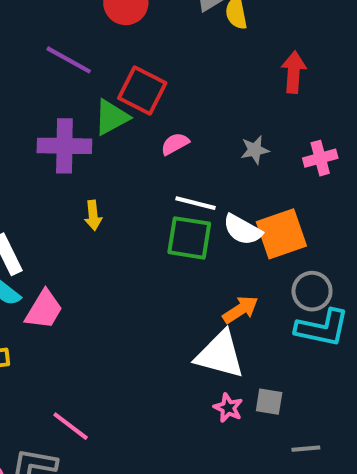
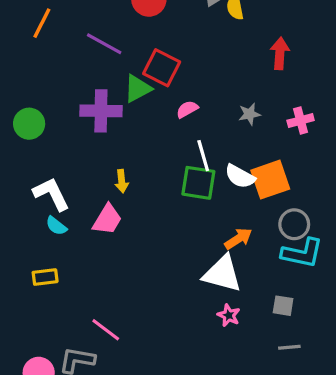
white line: (195, 203) -> (203, 156), turned 60
yellow arrow: (93, 215) -> (122, 181), moved
pink trapezoid: (44, 310) -> (107, 219), moved
gray square: (269, 402) -> (283, 306), moved

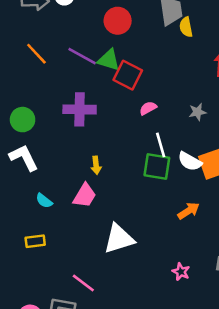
orange line: (42, 23) -> (36, 54), moved, turned -70
green triangle: (138, 89) -> (109, 60), moved, turned 45
white L-shape: (51, 194) -> (24, 158), moved
white triangle: (222, 274) -> (119, 239), moved, turned -32

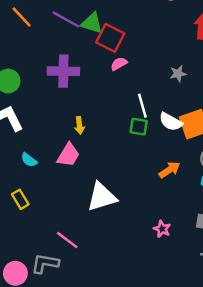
pink semicircle: (148, 108) -> (119, 64), moved
green square: (157, 166) -> (139, 127), size x0.7
yellow rectangle: (35, 241) -> (20, 199), turned 66

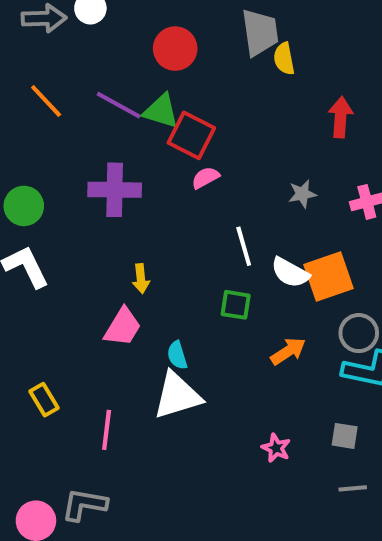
green square: (139, 127) -> (236, 305), moved
cyan semicircle: (29, 160) -> (177, 355), moved, turned 35
pink line: (67, 240) -> (107, 430), moved, turned 60

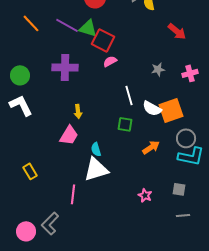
red arrow: (341, 117) -> (177, 31), turned 126
pink line: (107, 430) -> (73, 194), moved
gray L-shape: (84, 505) -> (50, 223), turned -55

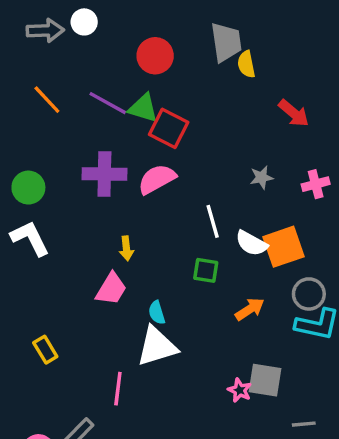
pink semicircle: (110, 61) -> (157, 179), moved, size x1.6
gray square: (179, 189) -> (265, 380), moved, size x1.5

